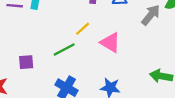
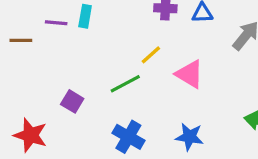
purple square: (26, 62) -> (72, 101), turned 35

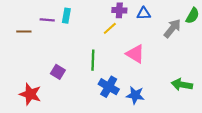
yellow line: (151, 55) -> (110, 28), moved
green line: (125, 84) -> (93, 60), turned -60
blue cross: (128, 137) -> (109, 87), moved

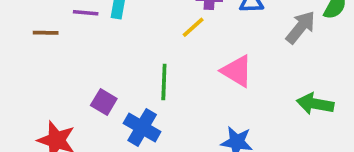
green arrow: (182, 85) -> (315, 104), moved
blue cross: (109, 87) -> (142, 128), moved

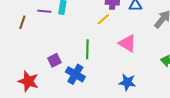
brown line: (46, 33) -> (22, 22), turned -72
purple square: (104, 102) -> (54, 60), turned 32

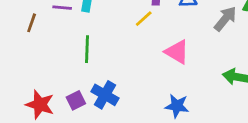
green line: (87, 49) -> (87, 49), moved
purple square: (54, 60) -> (76, 100), moved

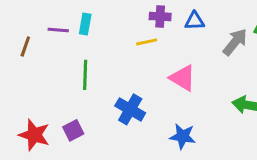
yellow line: (144, 19) -> (147, 42), turned 30
blue cross: (105, 95) -> (130, 109), moved

